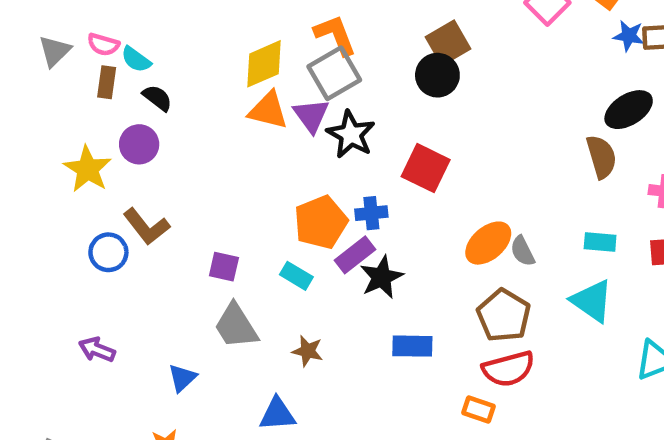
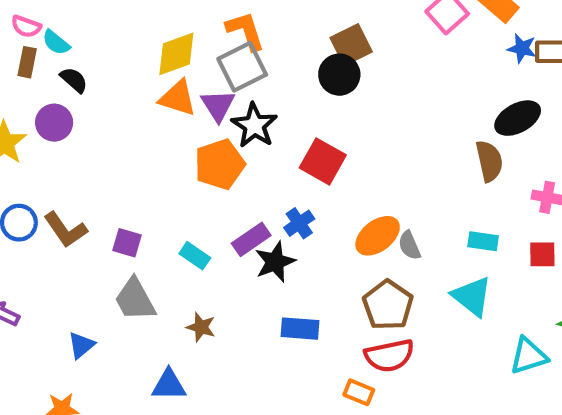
blue cross: (371, 213) -> (299, 223), moved, turned -32
orange pentagon: (321, 222) -> (220, 164), moved
brown L-shape: (146, 227) -> (65, 230), moved

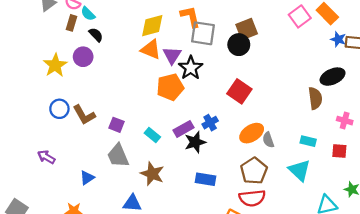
gray square: (242, 67) -> (203, 33), moved, turned 30
red square: (323, 161) -> (239, 91), moved
brown star: (201, 327) -> (152, 174), size x1.5

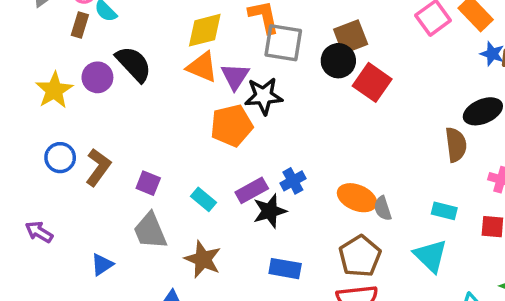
black semicircle: (96, 35) -> (134, 64), moved, size x1.6
black star: (191, 68) -> (264, 96), turned 30
red square: (239, 91) -> (372, 82), moved
brown L-shape: (84, 115) -> (98, 167), turned -115
orange ellipse: (252, 133) -> (357, 198), turned 55

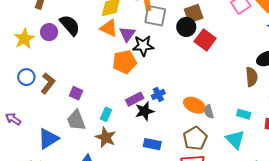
cyan rectangle: (203, 199) -> (106, 114), moved, turned 72
blue triangle: (102, 265) -> (48, 139), size x1.6

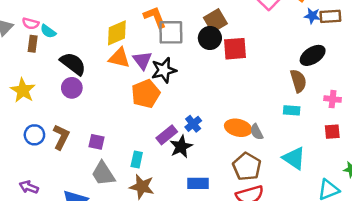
purple circle: (49, 32) -> (72, 88), moved
red square: (205, 40) -> (235, 49), turned -30
cyan rectangle: (244, 114) -> (292, 110), moved

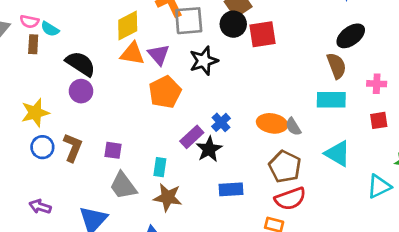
black star: (164, 70) -> (204, 61), moved
yellow star: (23, 90) -> (35, 113), moved, turned 30
cyan rectangle: (292, 110) -> (331, 100), size x1.5

